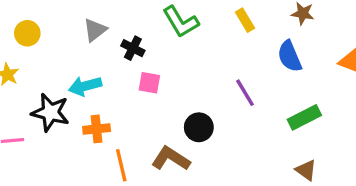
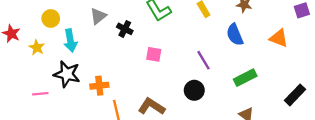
pink square: (149, 83) -> (154, 54), moved
cyan arrow: (85, 86) -> (70, 40), moved, turned -85
black circle: (199, 127) -> (194, 90), moved

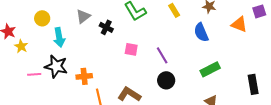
orange triangle: (279, 38) -> (239, 24), moved
yellow star: (37, 47) -> (21, 46), moved
purple line: (204, 60) -> (162, 55), moved
pink line: (40, 94) -> (34, 74), moved
black rectangle: (295, 95) -> (253, 84), turned -54

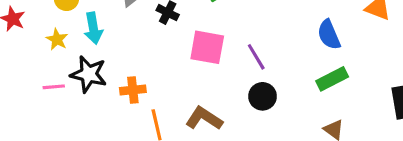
blue semicircle: (201, 32) -> (329, 35), moved
yellow star: (21, 46) -> (57, 39), moved
pink square: (131, 49) -> (207, 47), size x1.6

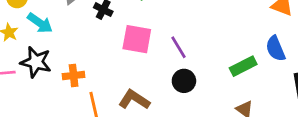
cyan arrow: (93, 28) -> (40, 23), turned -45
blue semicircle: (329, 35) -> (276, 49), moved

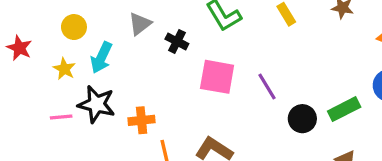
cyan arrow: (40, 23) -> (101, 58), turned 80
black circle: (184, 81) -> (302, 119), moved

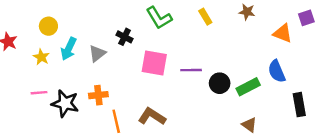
gray triangle: (140, 24) -> (97, 53), moved
purple line: (267, 87) -> (191, 70), turned -60
black star: (96, 104) -> (65, 103), moved
black circle: (302, 119) -> (220, 83), moved

